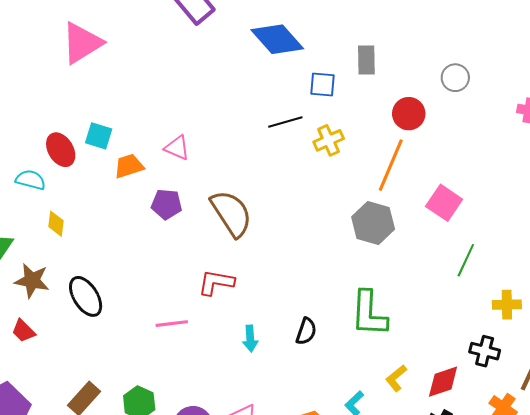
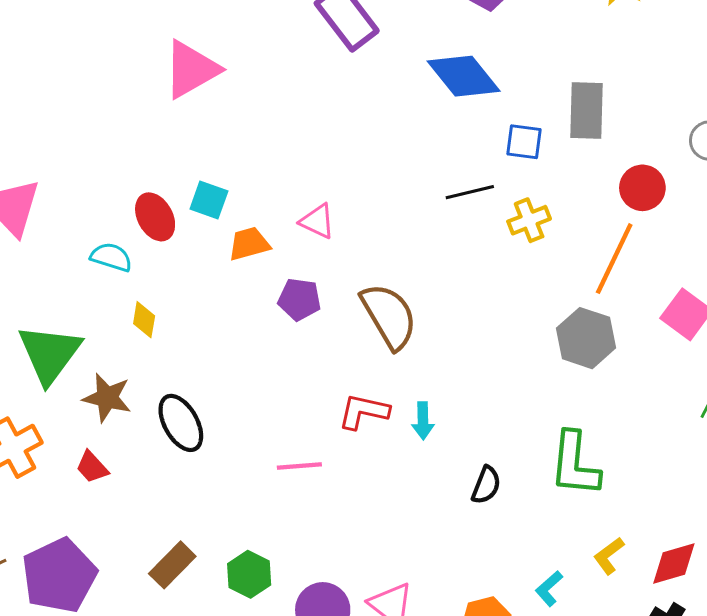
gray rectangle: (366, 60) -> (587, 111), size x1.4
cyan arrow: (250, 339) -> (423, 421), moved

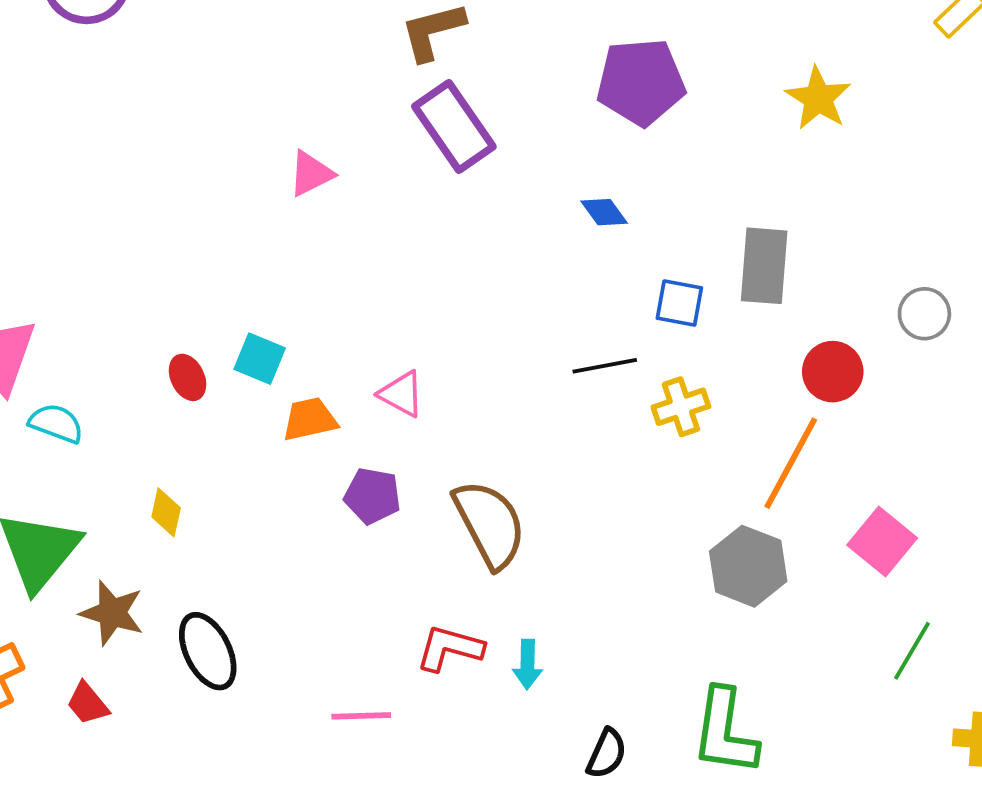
pink triangle: (191, 69) -> (311, 174), moved, size x0.6
blue diamond: (464, 76) -> (604, 212), size x0.5
red ellipse: (155, 217) -> (188, 377), size x0.7
cyan semicircle: (111, 257) -> (56, 423), moved

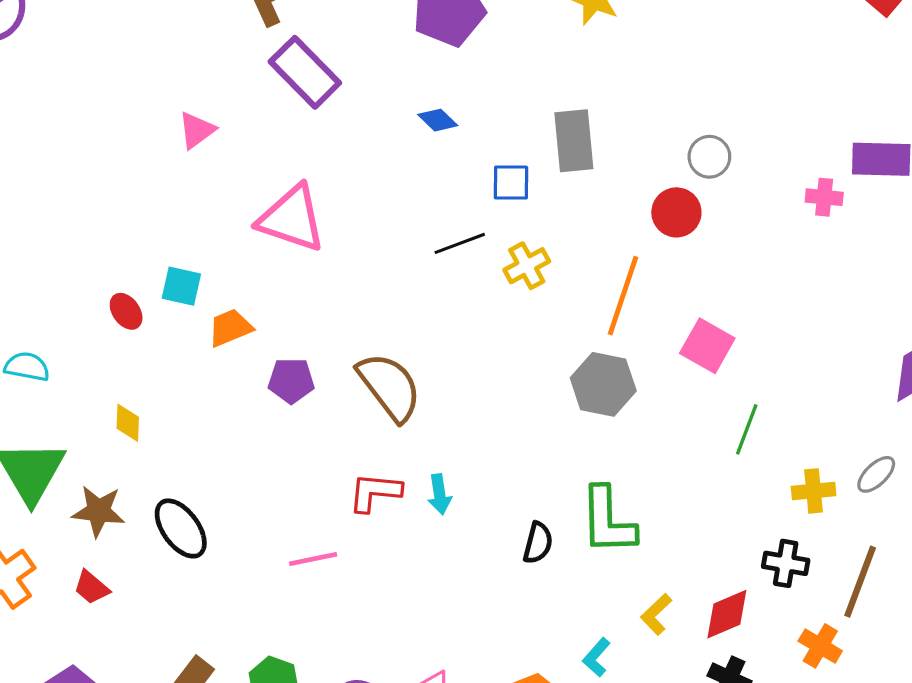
red circle: (833, 372) -> (676, 212), moved
pink triangle: (401, 394) -> (292, 219), moved, size x1.8
black semicircle: (607, 754) -> (538, 543), moved

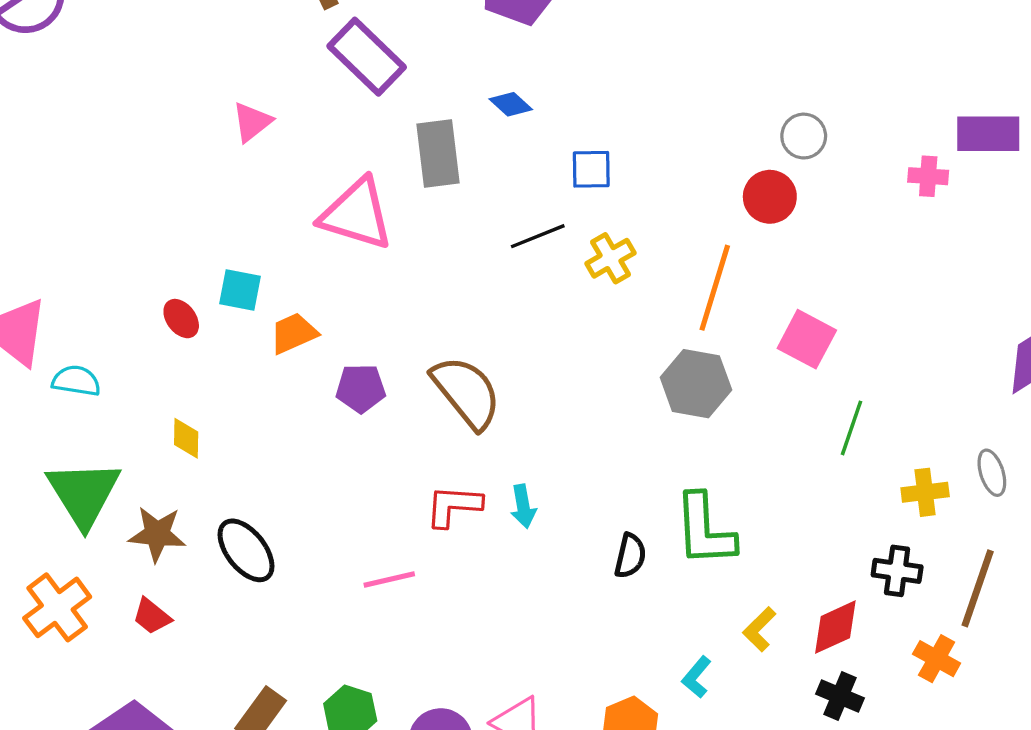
gray rectangle: (574, 141) -> (438, 153), moved
gray ellipse: (876, 474) -> (992, 473), turned -63

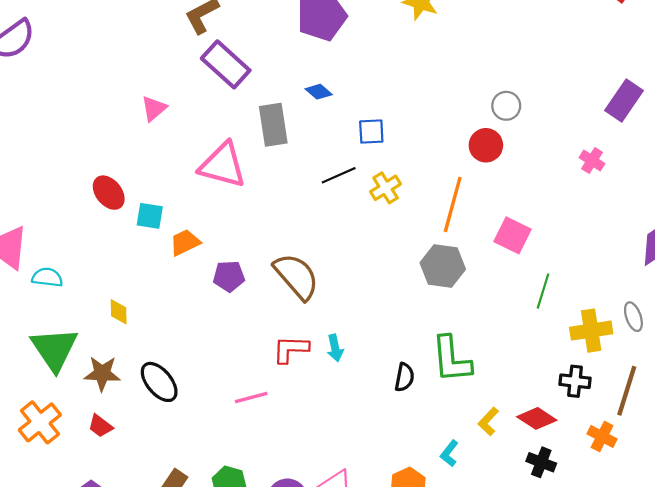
purple rectangle: (988, 134) -> (624, 100), turned -54
pink cross: (928, 176) -> (592, 161), moved, turned 30
red ellipse: (181, 319) -> (109, 193), moved, size x1.4
yellow cross: (925, 492) -> (591, 331), size x1.4
red diamond: (835, 627) -> (537, 418), turned 60

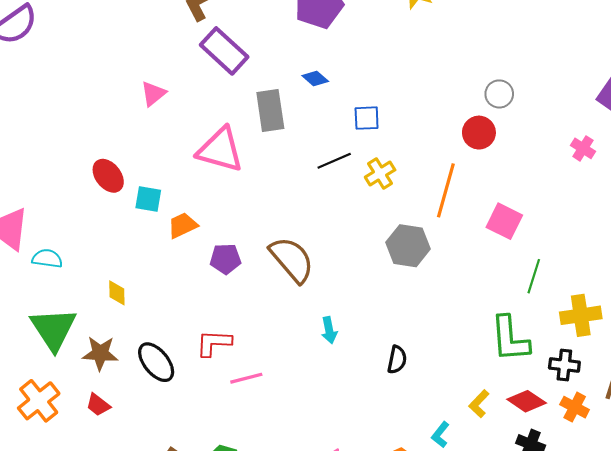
gray hexagon: (443, 266) -> (408, 246), moved
red L-shape: (291, 349) -> (214, 343), moved
green L-shape: (451, 359) -> (510, 339), moved
orange cross: (602, 436) -> (575, 407), moved

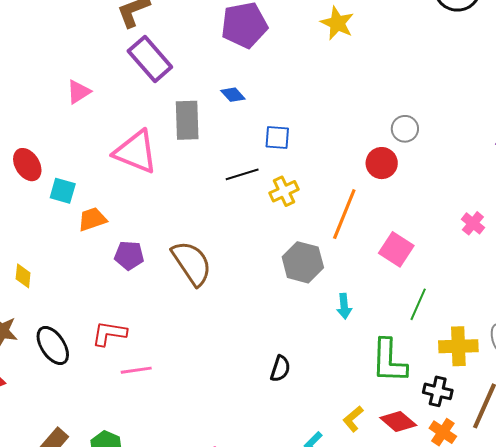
pink cross: (583, 148) -> (473, 223), moved
cyan arrow: (329, 330) -> (344, 306), moved

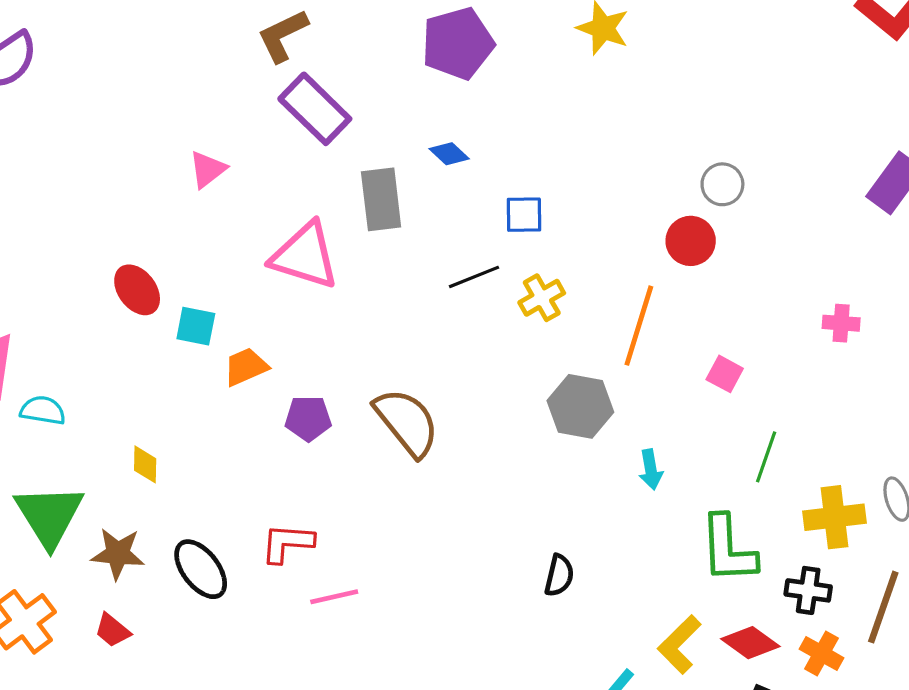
pink cross: (473, 223) -> (841, 323), turned -30
pink square: (396, 249) -> (725, 374), size x0.7
yellow L-shape: (353, 419) -> (679, 644), size x1.4

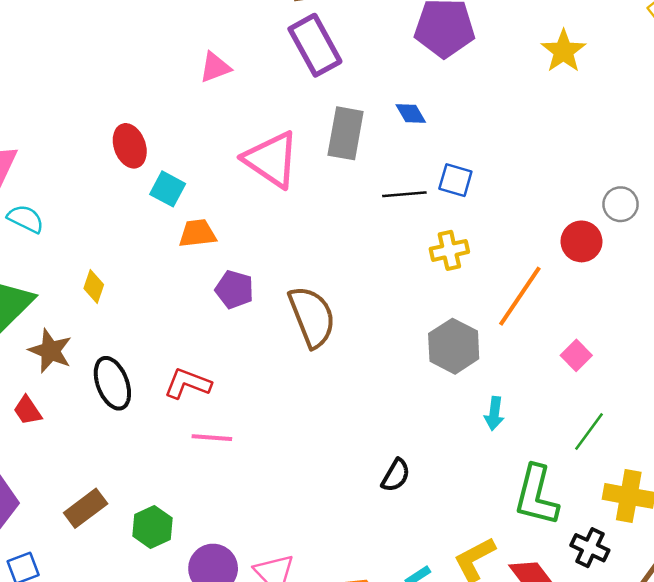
black line: (474, 277) -> (404, 194), moved

